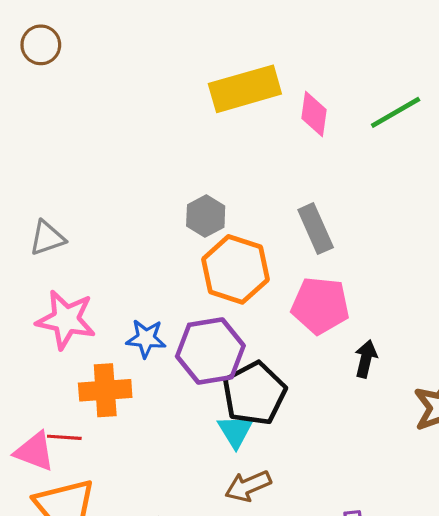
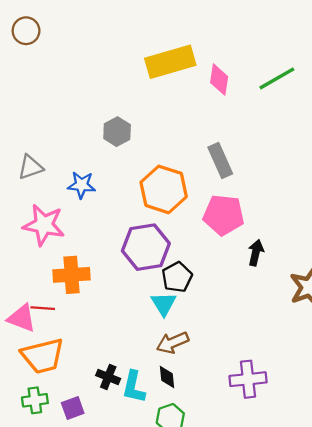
gray hexagon: (206, 216) -> (117, 132), moved
blue star: (146, 338) -> (82, 185), moved
black pentagon: (254, 393) -> (177, 277), size x0.7

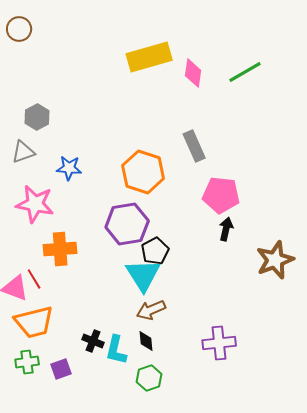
gray hexagon: (117, 132) -> (37, 117), moved
pink pentagon: (224, 215) -> (221, 195), moved
cyan triangle: (164, 304) -> (143, 275), size x1.5
red line: (43, 308) -> (34, 279), turned 55

